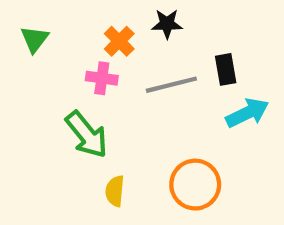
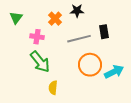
pink cross: (102, 78) -> (37, 37), moved
cyan arrow: (247, 113) -> (114, 72), moved
orange circle: (195, 185) -> (90, 65), moved

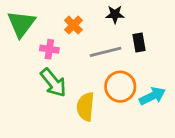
black star: (77, 11) -> (115, 14), moved
green triangle: (16, 18) -> (21, 24), size x1.6
yellow semicircle: (53, 88) -> (85, 107), moved, size x1.5

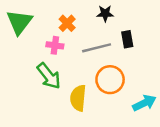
pink cross: (49, 49) -> (55, 45), moved
cyan arrow: (152, 96) -> (144, 103), moved

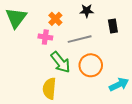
black rectangle: (127, 39) -> (113, 26), moved
green arrow: (49, 76) -> (60, 62), moved
yellow semicircle: (78, 98) -> (49, 89), moved

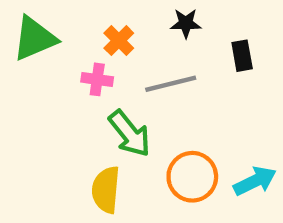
green triangle: (16, 18) -> (35, 38), turned 30
orange circle: (91, 65) -> (192, 177), moved

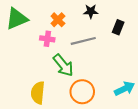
black rectangle: (242, 56) -> (118, 27), turned 32
orange circle: (192, 177) -> (82, 92), moved
yellow semicircle: (106, 190) -> (38, 93), moved

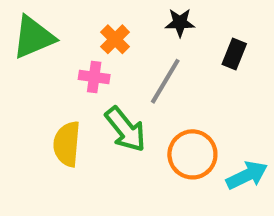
gray line: (83, 41) -> (165, 81), turned -45
orange circle: (82, 92) -> (192, 154), moved
yellow semicircle: (38, 93) -> (67, 144), moved

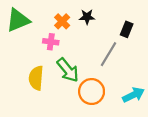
black star: (180, 23) -> (87, 17), moved
gray line: (165, 81) -> (109, 54), moved
orange circle: (192, 154) -> (92, 92), moved

